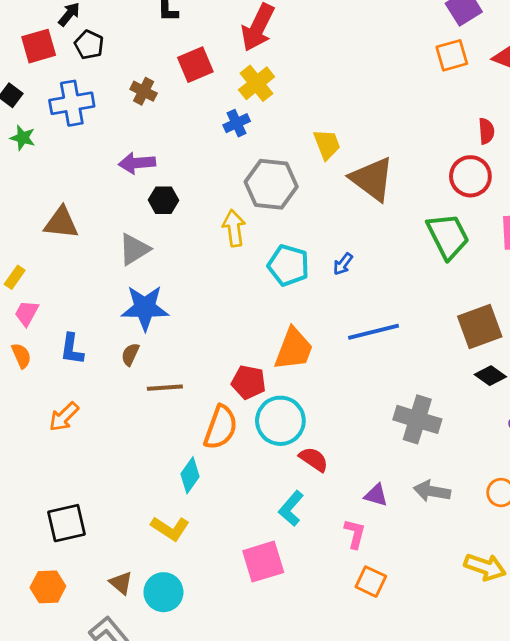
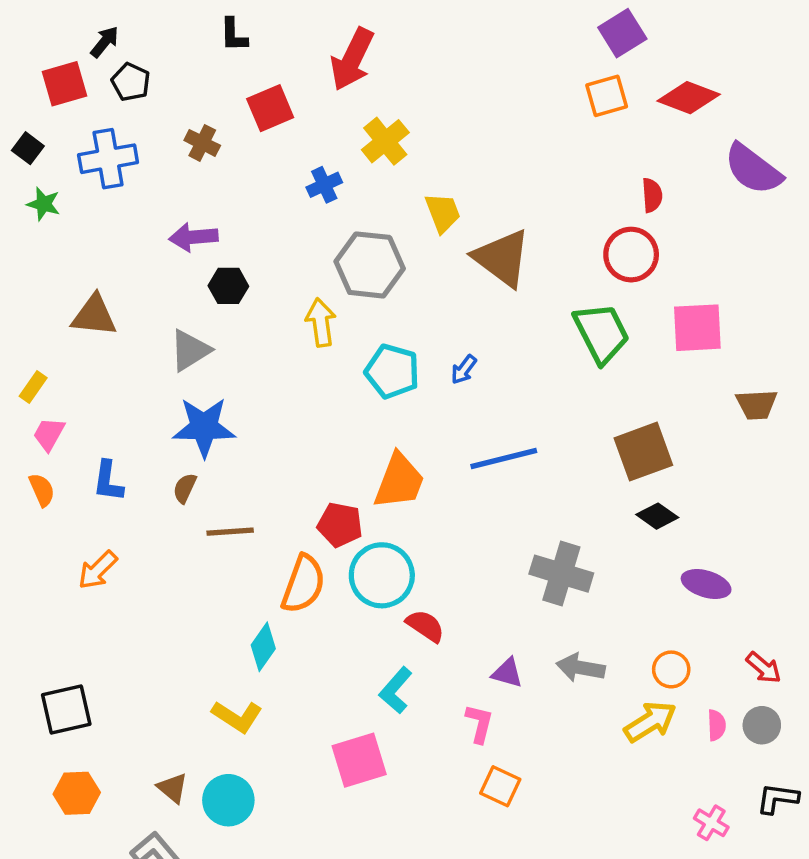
yellow cross: (257, 83) -> (385, 141), moved
black square: (66, 523) -> (66, 710), moved
yellow arrow: (485, 567) -> (650, 722), moved, turned -51

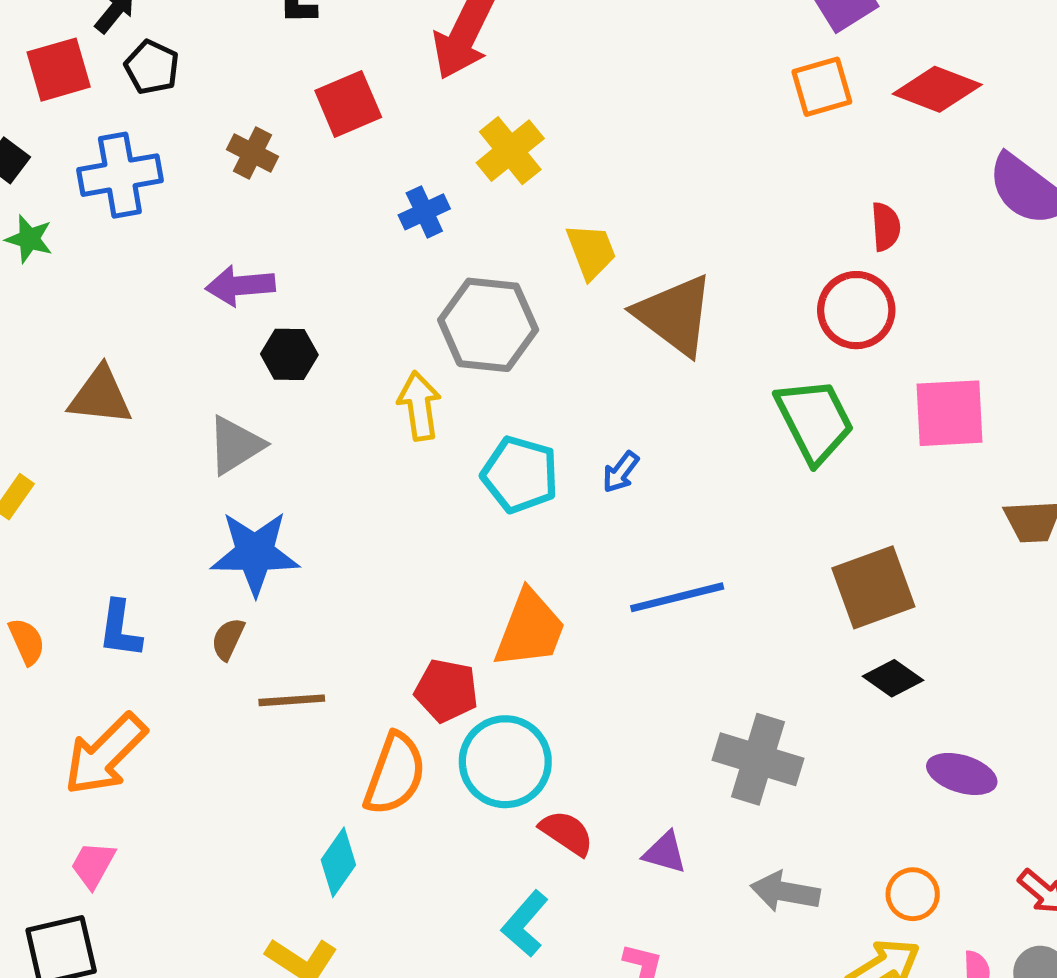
pink trapezoid: (49, 434) -> (93, 865), moved
orange arrow: (98, 570) -> (105, 754), size x1.5
purple triangle: (507, 673) -> (665, 853), moved

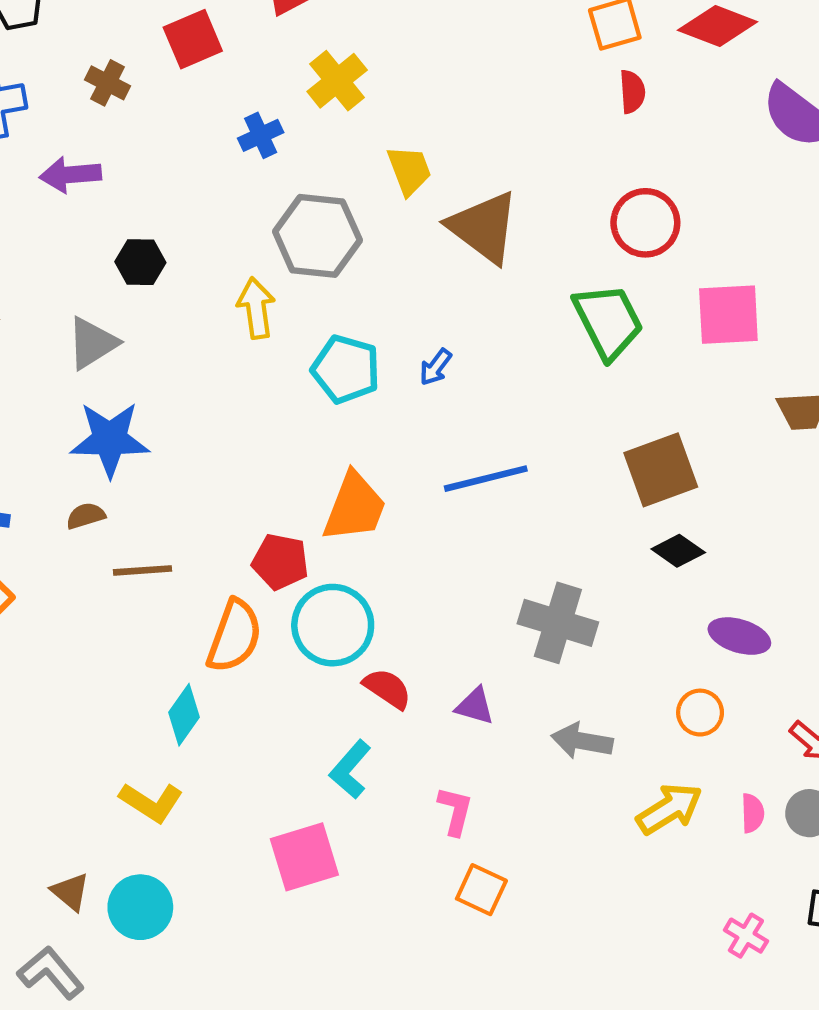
red semicircle: (886, 227) -> (632, 92), moved
purple arrow: (240, 286) -> (70, 175), moved
brown semicircle: (228, 639) -> (86, 516), turned 48
orange circle: (913, 894) -> (700, 713), moved

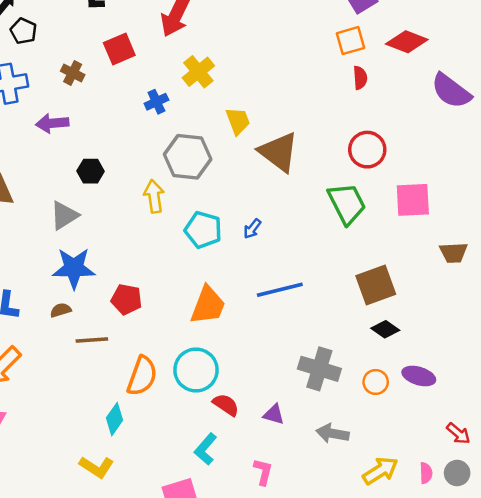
red pentagon: (280, 562) -> (127, 299), moved
orange circle: (700, 713) -> (376, 382), moved

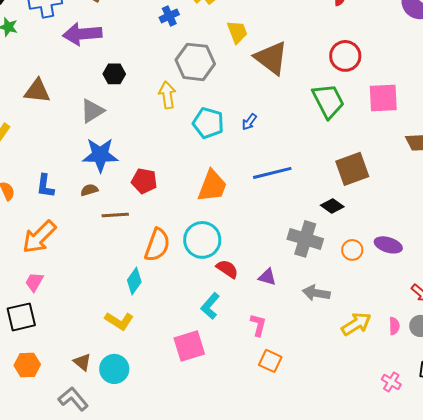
purple arrow: (52, 123) -> (82, 34), size x1.4
black diamond: (385, 329) -> (332, 206), moved

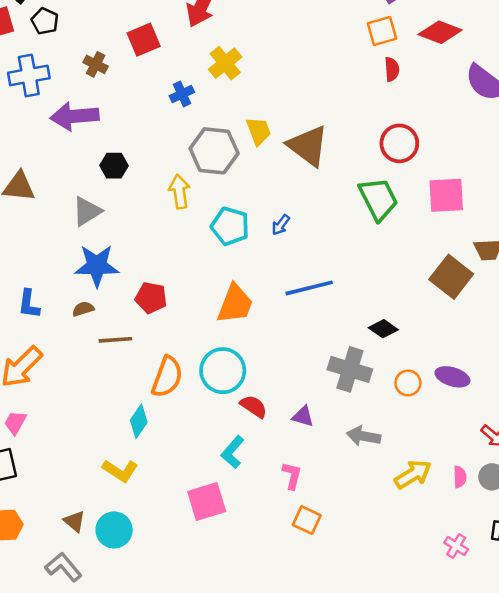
yellow trapezoid: (237, 32) -> (259, 131), moved
brown square: (352, 169) -> (451, 277), moved, turned -32

